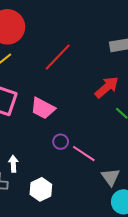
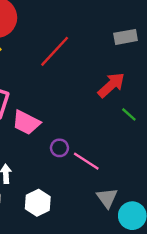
pink trapezoid: (43, 108) -> (26, 122), moved
gray triangle: (110, 177) -> (107, 198), moved

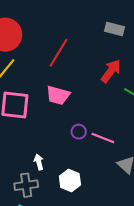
gray rectangle: (126, 37) -> (115, 29), turned 36
pink trapezoid: (26, 122) -> (58, 95), moved

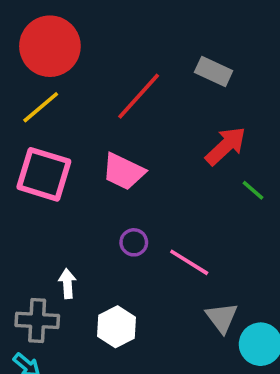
gray rectangle: (115, 29) -> (214, 71), moved
purple circle: (79, 132) -> (134, 242), moved

